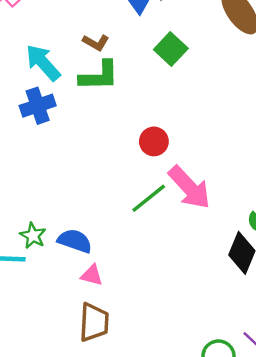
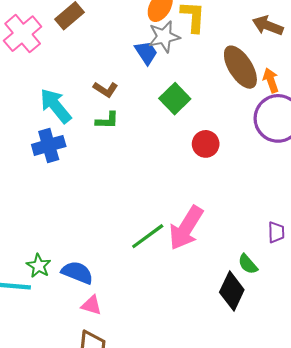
green L-shape: (99, 76) -> (107, 120), size x0.6
red circle: (154, 141) -> (206, 144), moved
pink arrow: (189, 187) -> (186, 228), turned 72

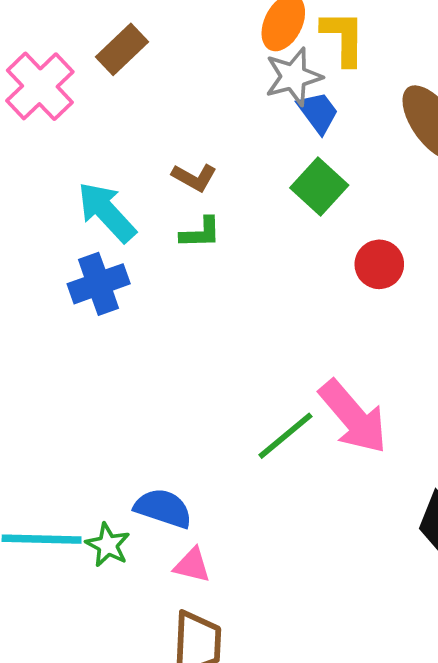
blue trapezoid: (146, 53) -> (318, 112), moved
pink arrow: (186, 228) -> (353, 417), turned -69
green star: (39, 266) -> (108, 545), moved

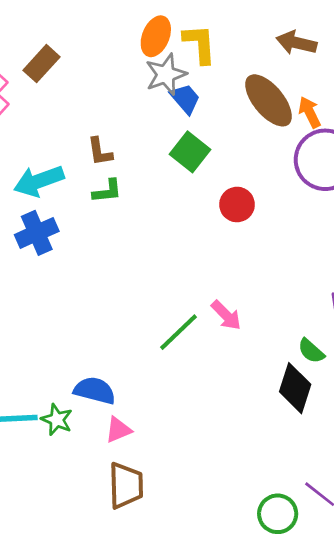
brown L-shape: (194, 177) -> (100, 152), turned 56
cyan arrow: (107, 212) -> (39, 181), turned -63
pink arrow: (353, 417) -> (226, 315), size x0.6
pink triangle: (192, 565) -> (118, 430), turned -32

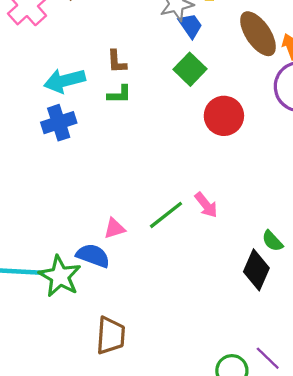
red circle: (237, 205) -> (224, 116), size x1.4
green star: (57, 420) -> (60, 276), size x1.6
pink triangle: (118, 430) -> (114, 228), moved

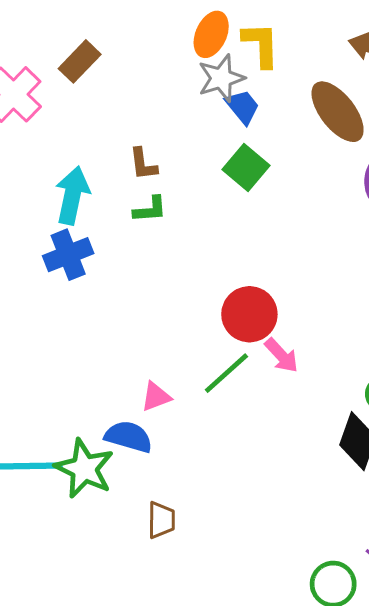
cyan arrow: (65, 81) -> (72, 195), turned 120
red circle: (224, 116) -> (249, 314), moved
brown trapezoid: (111, 336) -> (161, 520), moved, size x0.7

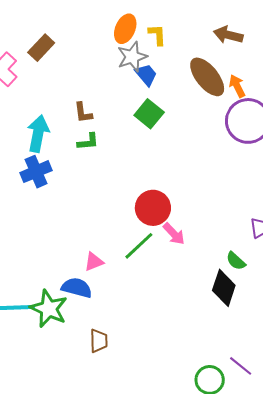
yellow L-shape: (261, 45) -> (157, 35), size x0.7

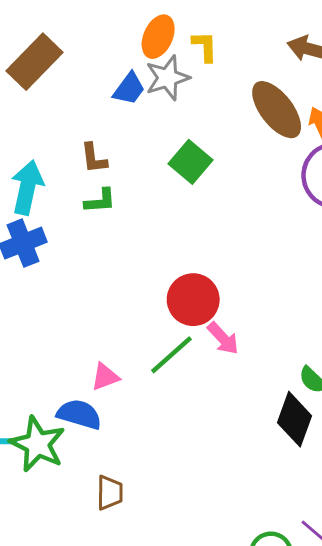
brown rectangle: (41, 48) -> (34, 62), size x1.4
blue trapezoid: (146, 75) -> (129, 89), moved, turned 75

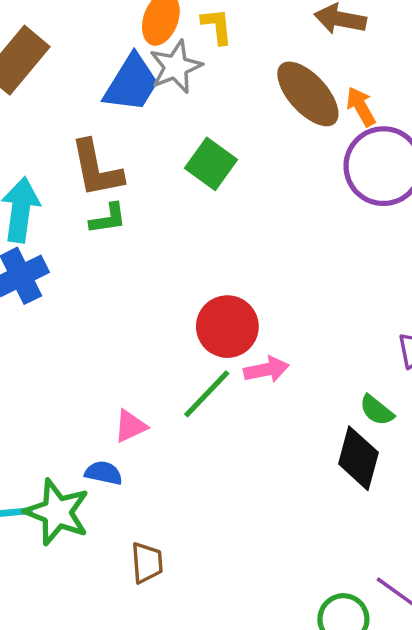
blue trapezoid: (129, 89) -> (132, 83), size x1.5
brown L-shape: (94, 158) -> (96, 169), size x1.6
pink arrow: (223, 338) -> (266, 370), turned -54
blue semicircle: (79, 414) -> (104, 473), size x0.7

